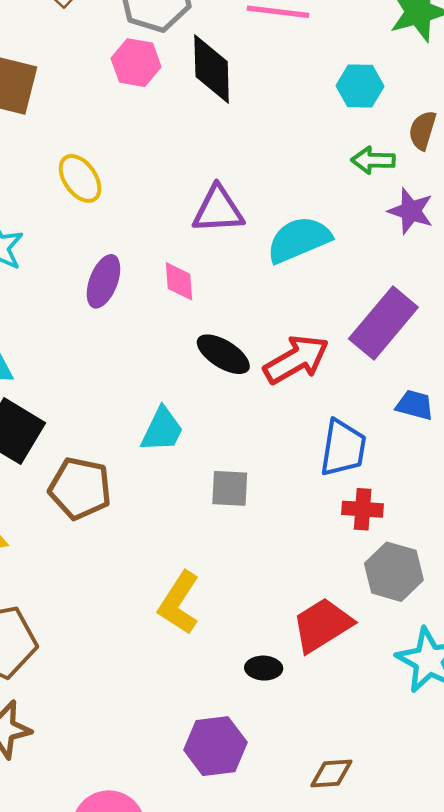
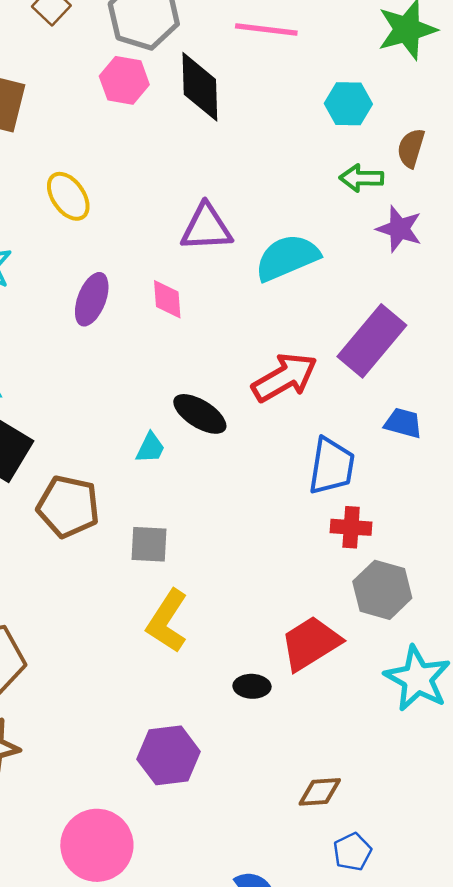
black ellipse: (223, 354) -> (200, 414), moved
cyan trapezoid: (162, 430) -> (150, 448), size x0.7
gray square: (230, 488) -> (149, 544), moved
purple hexagon: (215, 746) -> (169, 755), moved

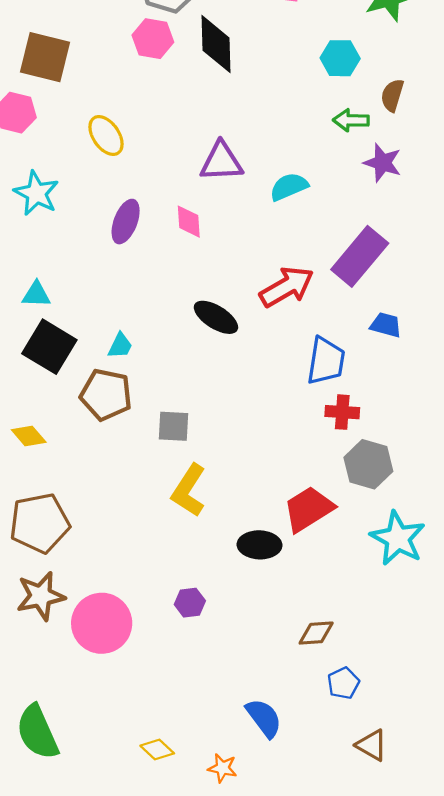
cyan semicircle: (287, 258) -> (289, 187), size x0.7
cyan trapezoid: (150, 448) -> (120, 346), moved
black ellipse: (252, 686) -> (260, 545), size x1.4
purple hexagon: (169, 755) -> (190, 603), size x0.6
pink circle: (97, 845) -> (102, 623), moved

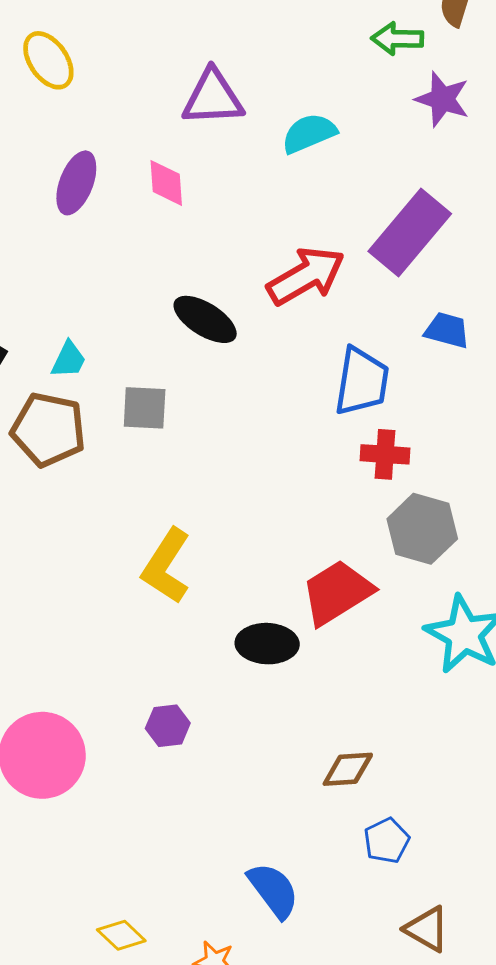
gray square: (173, 426) -> (145, 408), moved

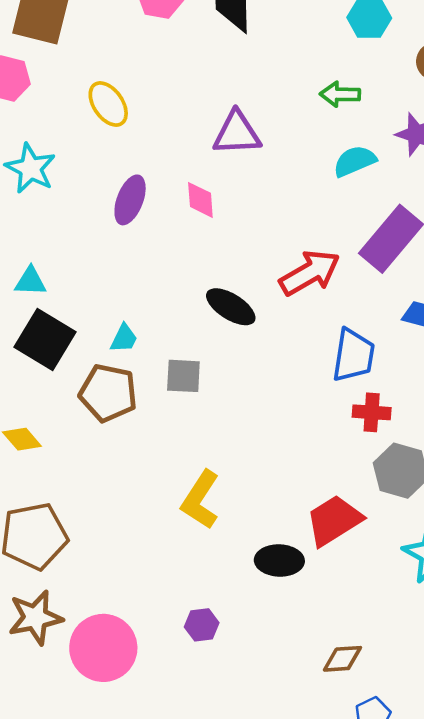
green arrow: (397, 39) -> (340, 94), moved
cyan semicircle: (309, 133) -> (355, 161), moved

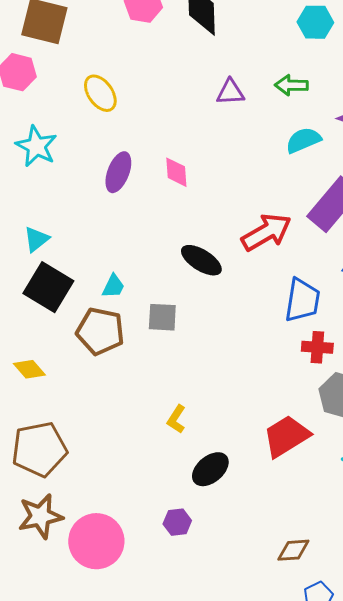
purple triangle: (237, 133) -> (230, 92), moved, size x0.7
cyan triangle: (30, 281) -> (36, 239), turned -40
yellow L-shape: (200, 500) -> (176, 419), size x0.6
black ellipse: (279, 560) -> (210, 469), moved, turned -42

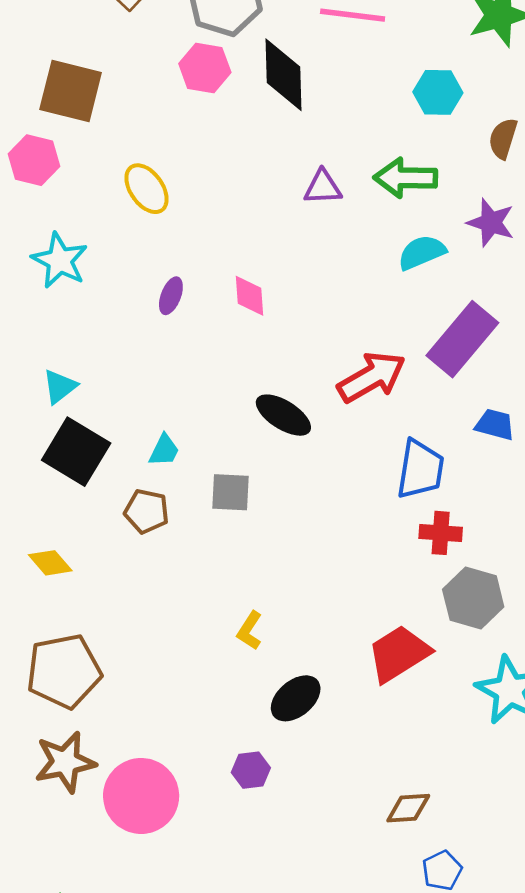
green arrow: (291, 85) -> (405, 178), size x1.4
purple ellipse: (118, 172) -> (171, 296), size x0.7
brown pentagon: (100, 331) -> (147, 511), size x0.7

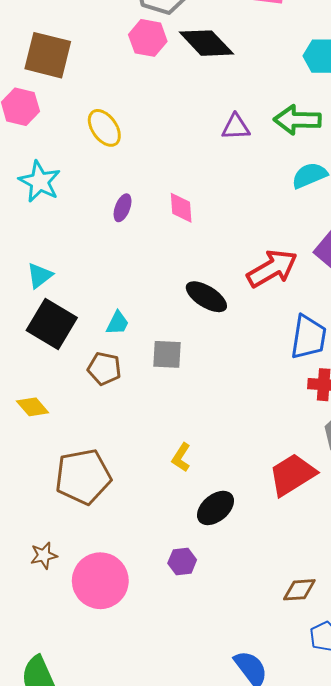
black diamond: (283, 75) -> (206, 43), turned -42
brown pentagon: (64, 671) -> (83, 477), moved
brown star: (65, 762) -> (44, 555), size x0.6

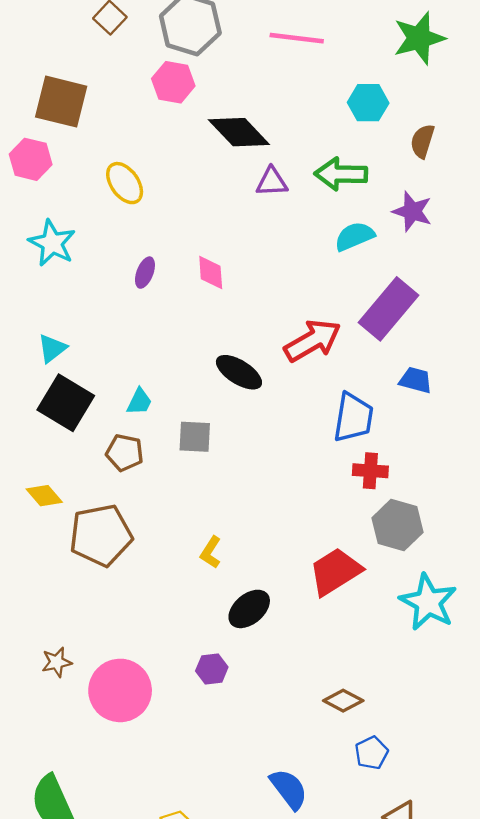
black diamond: (206, 43) -> (239, 132), moved
brown pentagon: (83, 477) -> (101, 535), moved
brown diamond: (299, 590) -> (343, 701), turned 32

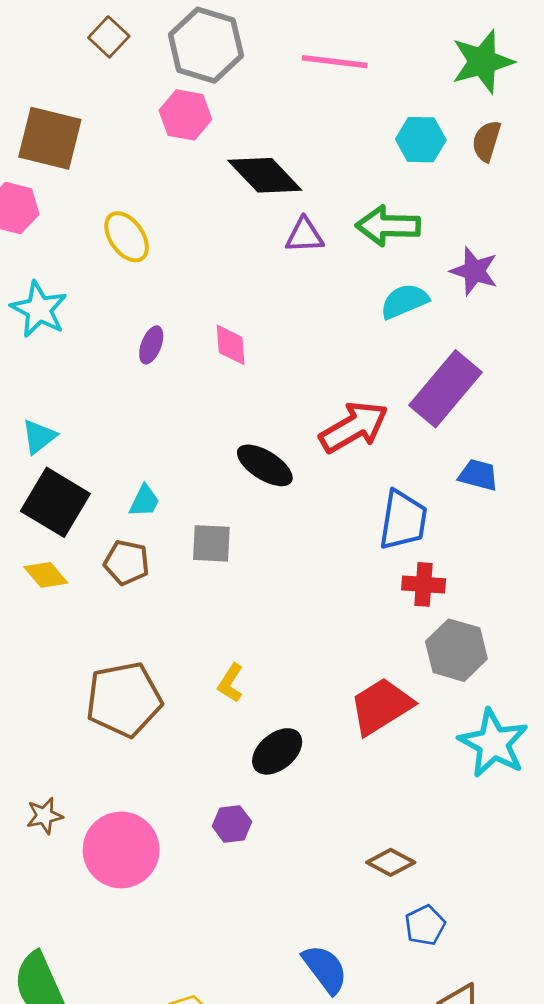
brown semicircle: (422, 141) -> (487, 141), moved
yellow diamond: (44, 496) -> (46, 575), moved
brown pentagon: (101, 535) -> (124, 699), moved

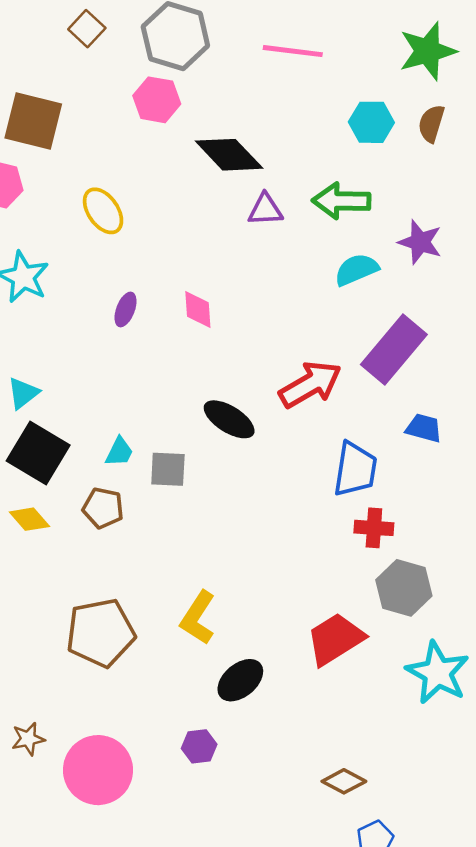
gray square: (211, 543) -> (168, 469), moved
yellow L-shape: (231, 683) -> (198, 618), size x1.5

